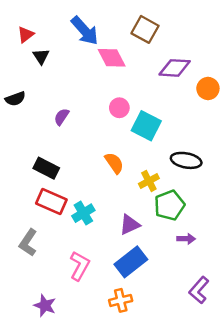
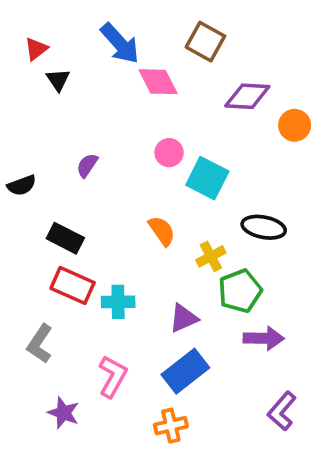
black semicircle: (15, 99) -> (22, 185), moved
cyan cross: (83, 213) -> (118, 302), turned 30
purple arrow: (186, 239) -> (264, 338), size x1.5
purple star: (45, 306) -> (63, 413), moved

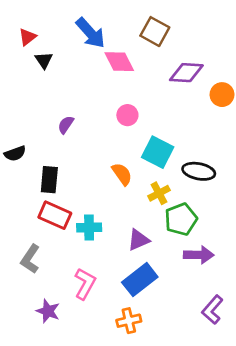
cyan square: (207, 178) -> (158, 152), moved
black semicircle: (22, 185) -> (15, 153), moved
black rectangle: (65, 238) -> (49, 180), turned 68

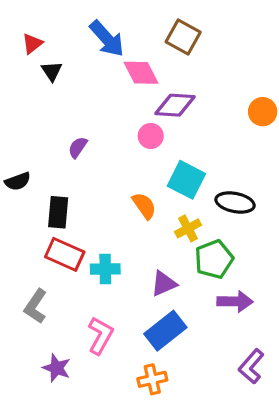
purple diamond: (186, 73) -> (175, 105), moved

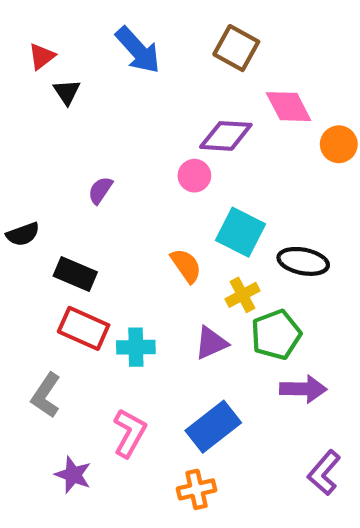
pink diamond: (141, 73) -> (289, 107), moved
black rectangle: (58, 212) -> (75, 274), turned -72
purple triangle: (164, 284) -> (211, 343), moved

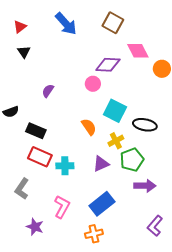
black triangle: (67, 92) -> (24, 52), moved

